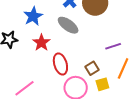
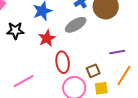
gray ellipse: (68, 25) -> (76, 25), turned -75

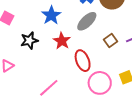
brown square: (93, 71) -> (111, 40), moved

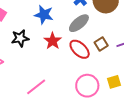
blue star: (51, 15) -> (44, 15), turned -30
red ellipse: (83, 61) -> (80, 49), moved, turned -30

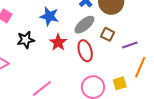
brown square: (101, 44) -> (108, 34), moved, turned -32
red ellipse: (80, 49) -> (85, 51), turned 30

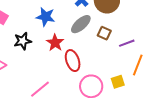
red ellipse: (85, 51) -> (73, 61), moved

